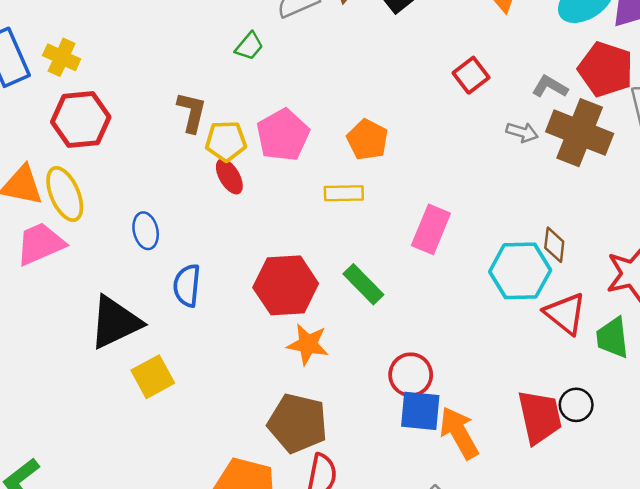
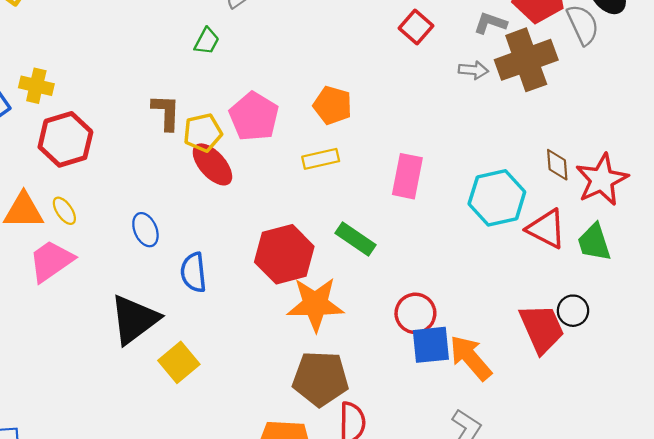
brown cross: (580, 133) -> (526, 60), turned -30
red ellipse: (229, 176) -> (212, 164), size x1.4
yellow ellipse: (65, 194) -> (64, 211), size x0.6
brown diamond: (554, 245) -> (557, 165), moved
orange star: (308, 344) -> (315, 304), size x1.4

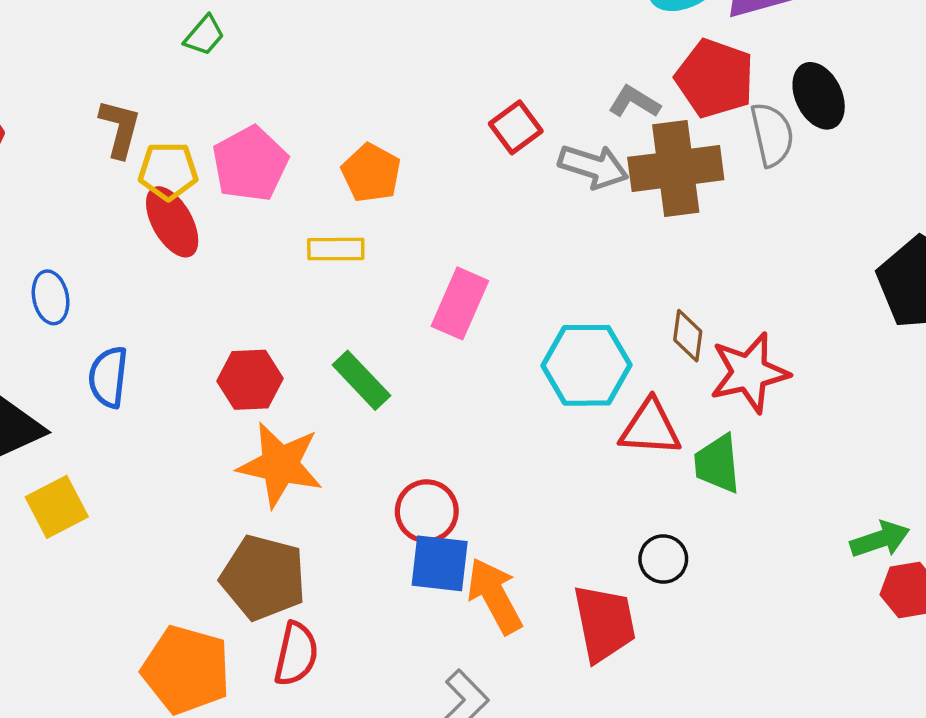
red square: (416, 27) -> (516, 127), moved
gray arrow: (473, 70) -> (593, 166), size x1.5
red triangle: (546, 229) -> (650, 428), turned -36
red hexagon: (284, 254) -> (250, 380), size x0.7
red trapezoid: (542, 328) -> (604, 623), moved

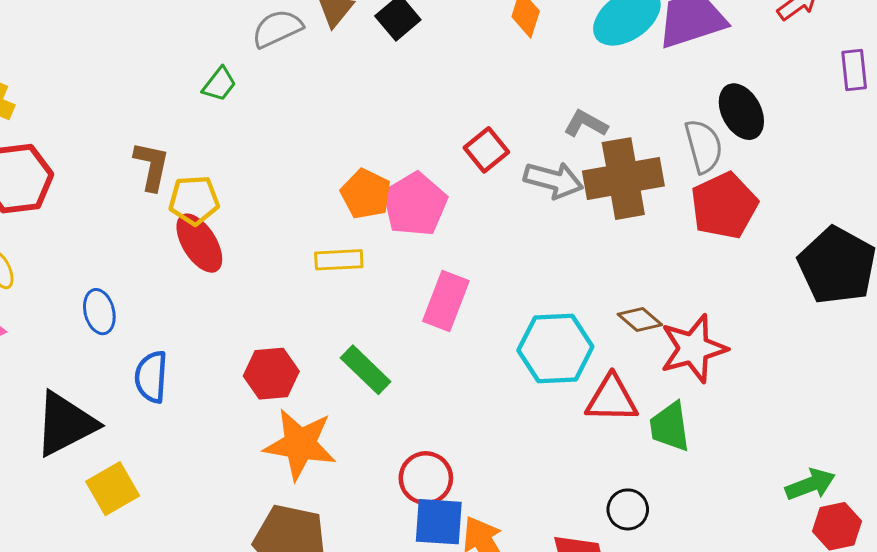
red pentagon: (715, 78) -> (724, 206), moved, turned 30
pink pentagon: (250, 164) -> (415, 204), moved
brown diamond: (688, 336) -> (640, 319), turned -54

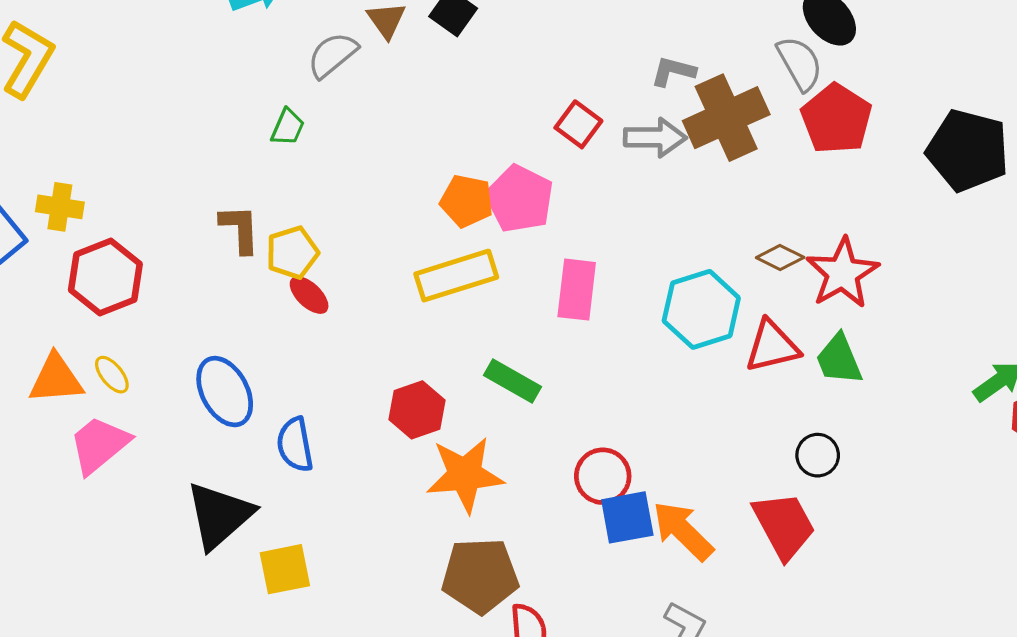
red ellipse: (199, 243) -> (309, 295), size x0.7
yellow rectangle: (339, 260) -> (456, 276), size x1.6
blue ellipse: (99, 312) -> (225, 392), size x1.5
yellow square: (113, 489) -> (285, 569), turned 33

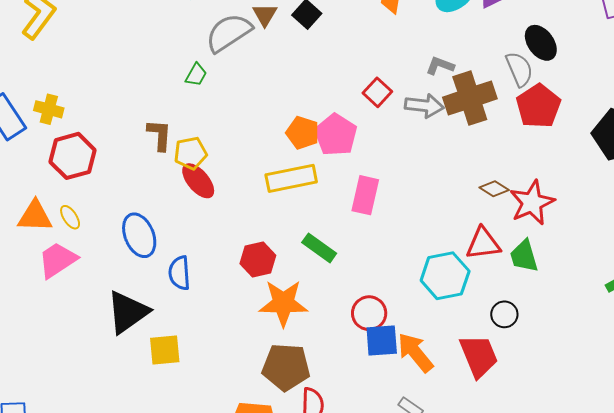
gray semicircle: (332, 55) -> (229, 33), size x1.4
red ellipse: (309, 295) -> (198, 181), size x1.4
cyan hexagon: (701, 309) -> (445, 276), moved

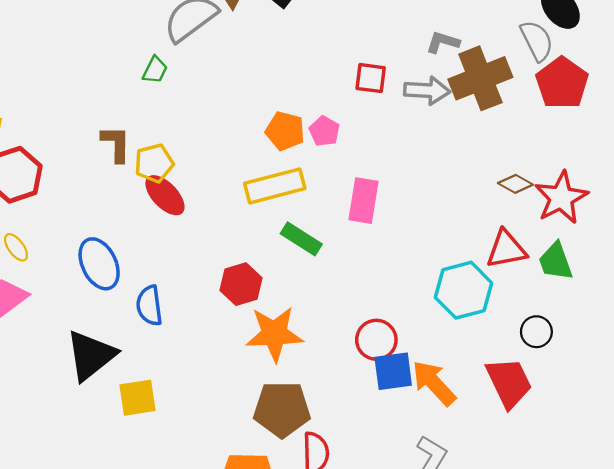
red square: (377, 92) -> (371, 78), turned -32
pink pentagon: (336, 135) -> (324, 131), size x0.6
green rectangle: (319, 248) -> (301, 239), moved

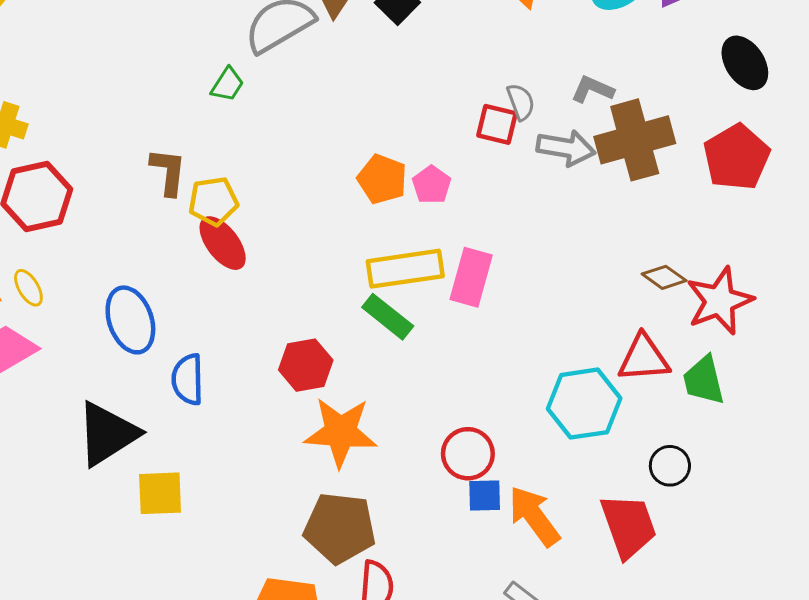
gray semicircle: (537, 41) -> (521, 102), moved, size x0.7
yellow rectangle: (275, 186) -> (405, 269), moved
blue square: (393, 371) -> (485, 495), size x0.7

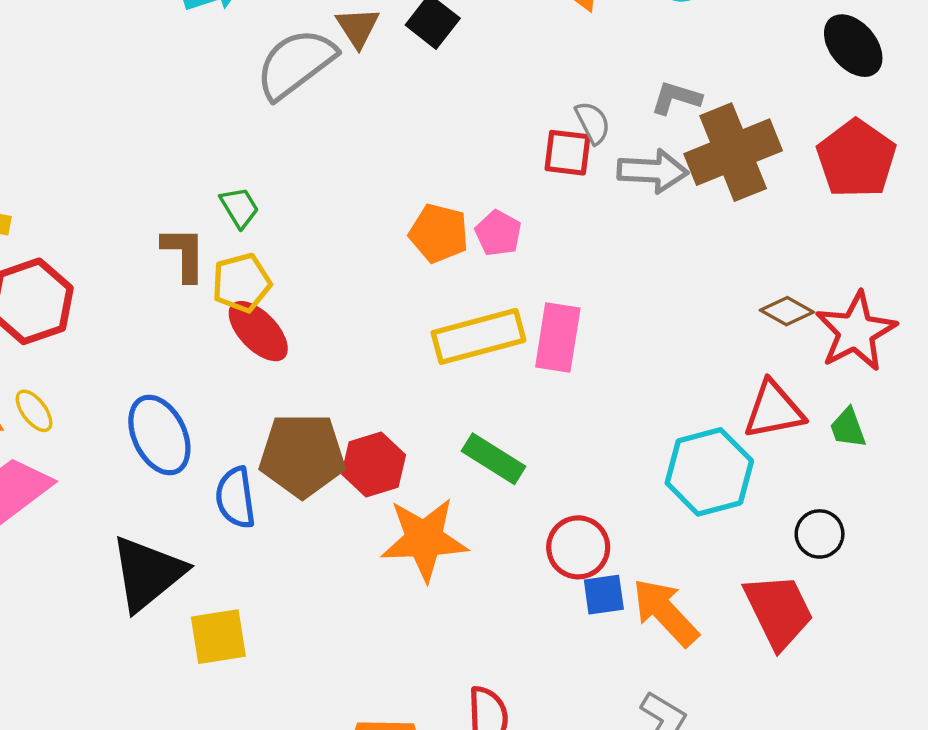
green trapezoid: (227, 84) -> (239, 207), moved, turned -57
green rectangle: (388, 317) -> (494, 459), moved
green trapezoid: (704, 380) -> (848, 428), size x0.7
brown pentagon: (340, 528) -> (302, 455), moved

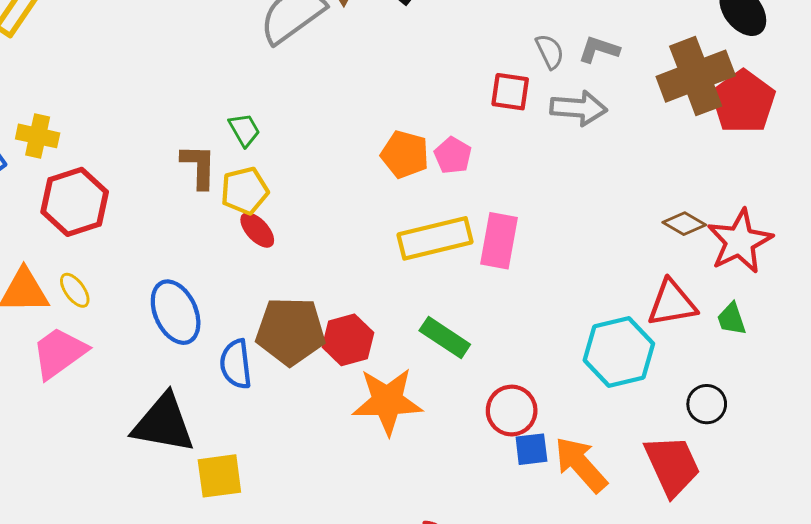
gray semicircle: (593, 123) -> (550, 51), moved
brown cross: (733, 152) -> (696, 76), moved
red ellipse: (258, 331) -> (257, 230), size x0.7
black triangle: (148, 573) -> (163, 424), turned 48

